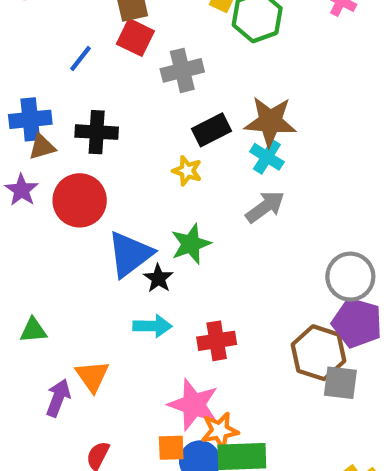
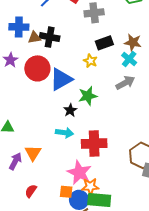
brown star: (270, 121) -> (133, 42), size x0.7
brown triangle: (42, 147) -> (34, 38), moved
blue triangle: (130, 254) -> (61, 79), moved
red cross: (217, 341) -> (94, 144), size x1.4

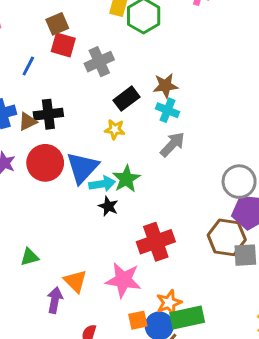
cyan arrow: (65, 133) -> (102, 184), moved
pink star: (79, 173) -> (123, 280), moved

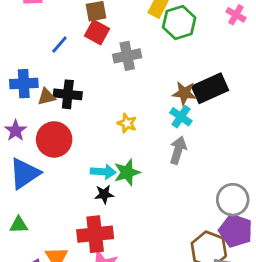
black rectangle: (126, 99) -> (210, 88), moved, size x1.4
gray arrow: (172, 144) -> (178, 150), turned -40
blue triangle: (82, 168) -> (25, 173), moved
black star: (108, 206) -> (104, 194), turned 30
red cross: (156, 242) -> (95, 234), moved

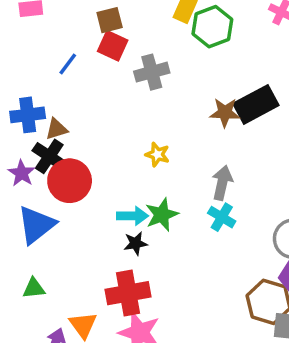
black cross: (68, 94) -> (49, 156), moved, turned 32
cyan cross: (181, 117) -> (222, 217), moved

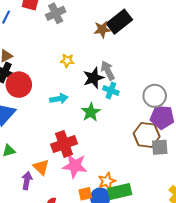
gray arrow: (222, 183) -> (108, 71), turned -30
green star: (162, 215) -> (91, 112), moved
black star: (136, 243) -> (94, 78), moved, size x1.5

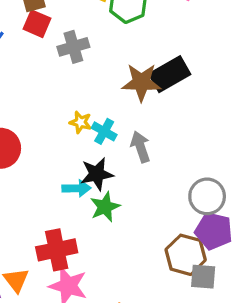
brown star: (102, 29) -> (141, 82), size x1.4
black star: (94, 78) -> (97, 174), moved
cyan cross: (111, 91) -> (104, 131), moved
cyan arrow: (59, 99) -> (76, 188), moved

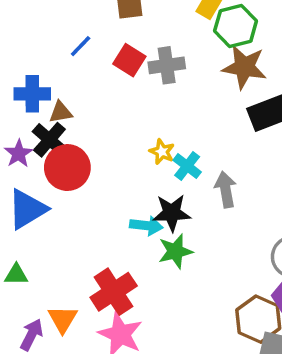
red square: (37, 24) -> (129, 60), moved
brown star: (141, 82) -> (244, 67), moved
red cross: (57, 250) -> (114, 292), turned -30

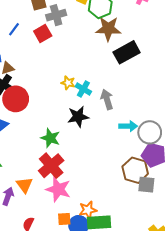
red square: (129, 60) -> (43, 33), turned 36
gray cross: (167, 65) -> (56, 15), moved
cyan arrow: (146, 226) -> (128, 126), moved
green star: (175, 251) -> (50, 138), moved, turned -30

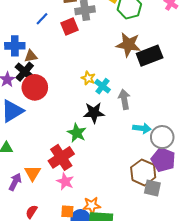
brown star: (108, 29) -> (129, 45), moved
green star: (50, 138) -> (77, 133), moved
pink star: (58, 189) -> (65, 181), size x0.7

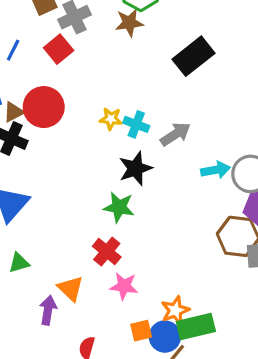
brown star: (129, 45) -> (129, 23), moved, size x0.7
red circle: (35, 87) -> (44, 107), moved
gray arrow: (124, 99) -> (175, 134), turned 84
red cross: (61, 157) -> (107, 252), size x0.7

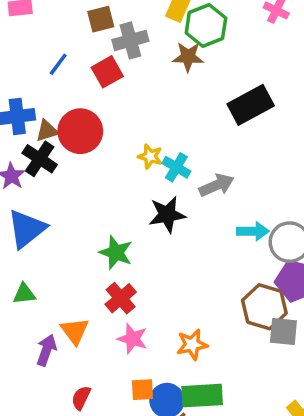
green star: (119, 207) -> (116, 253), moved
orange star: (175, 310) -> (192, 345), moved

